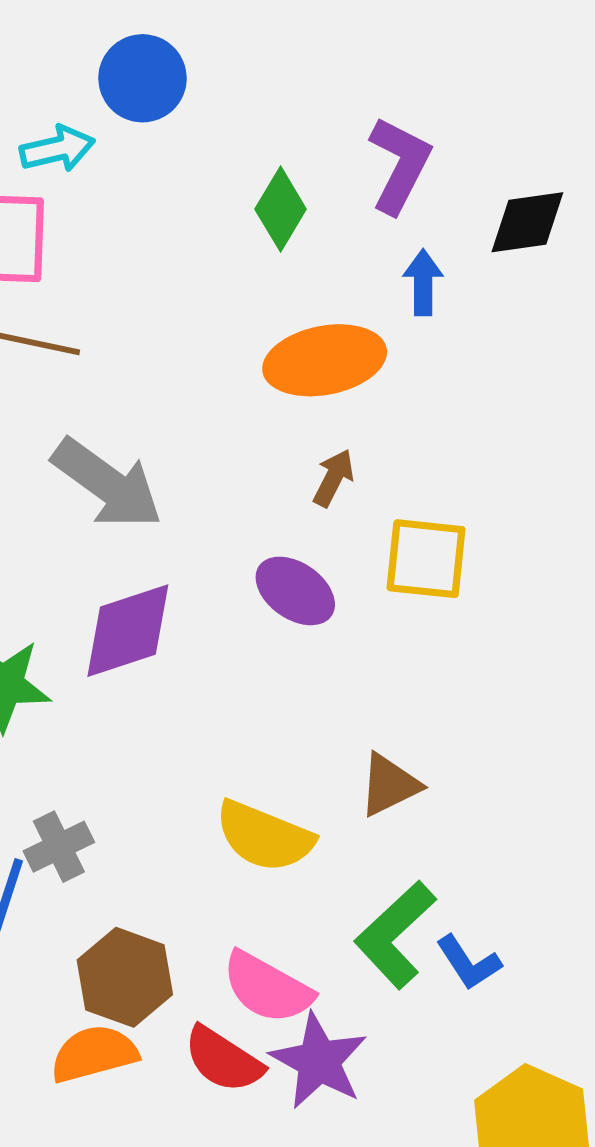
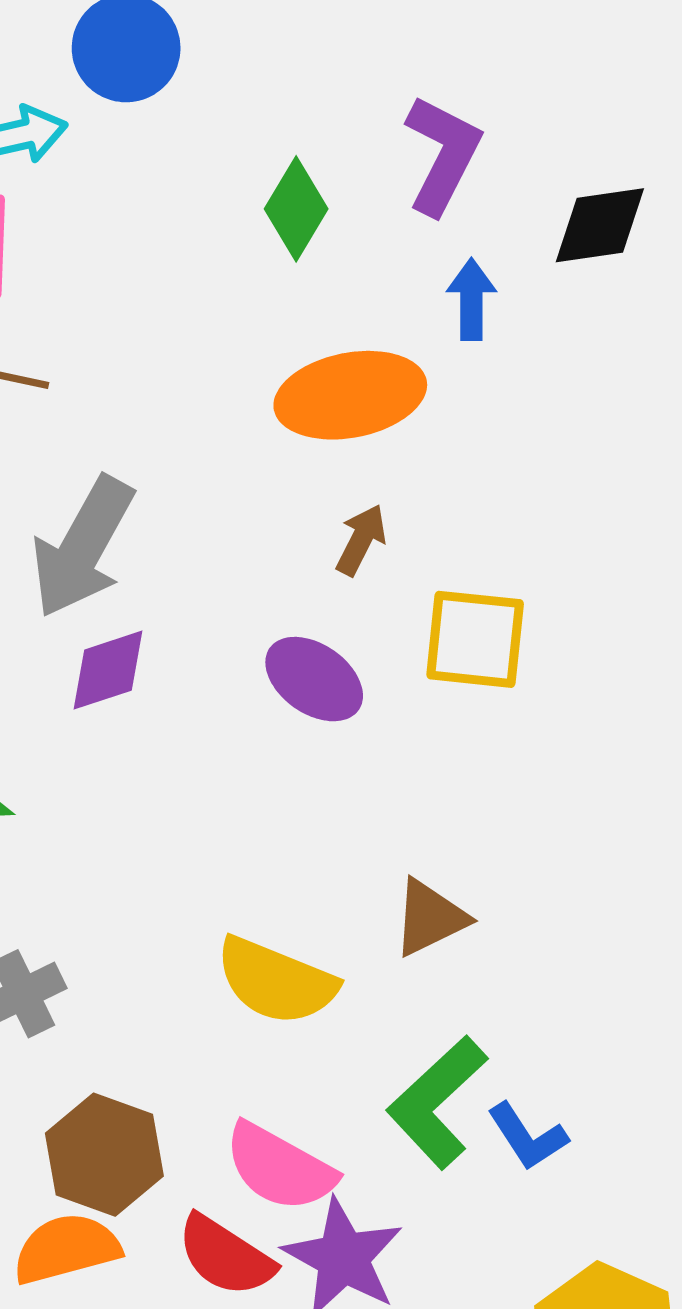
gray arrow: (107, 484) -> (83, 547), turned 83
purple diamond: (128, 631) -> (108, 670), moved, size x0.7

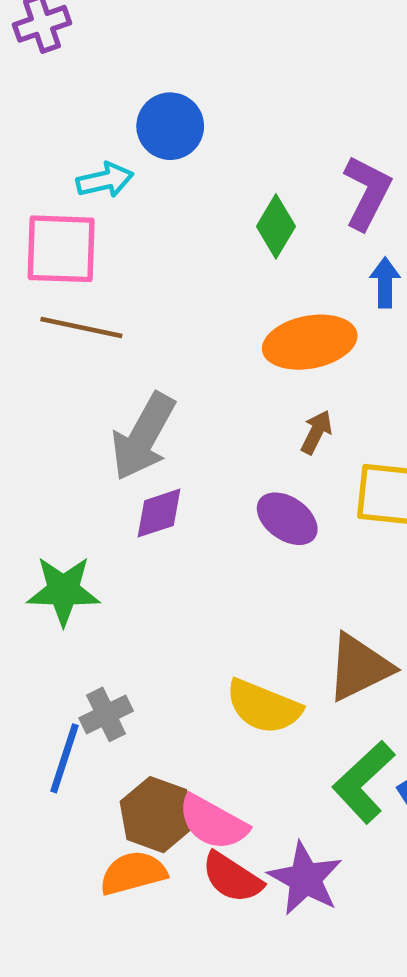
brown triangle: (430, 918) -> (359, 667), size x1.4
pink semicircle: (280, 1167) -> (213, 822), moved

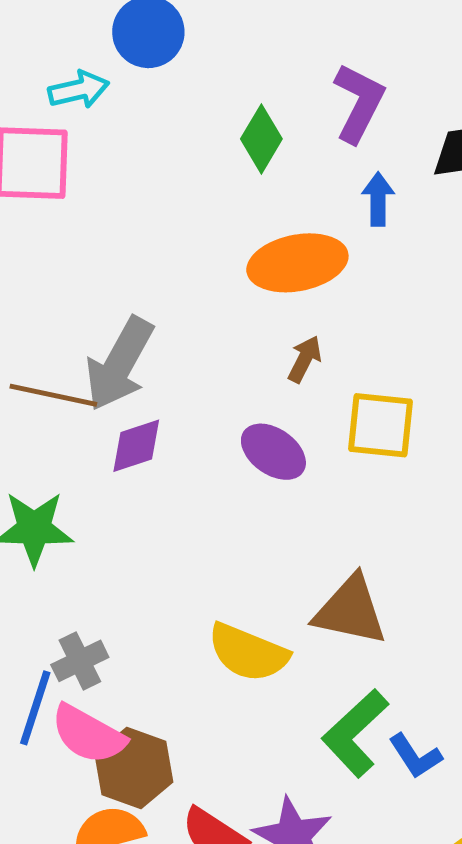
brown line: (81, 328) -> (53, 395), moved
brown triangle: (359, 667) -> (350, 610), turned 38
pink semicircle: (213, 822) -> (88, 734), moved

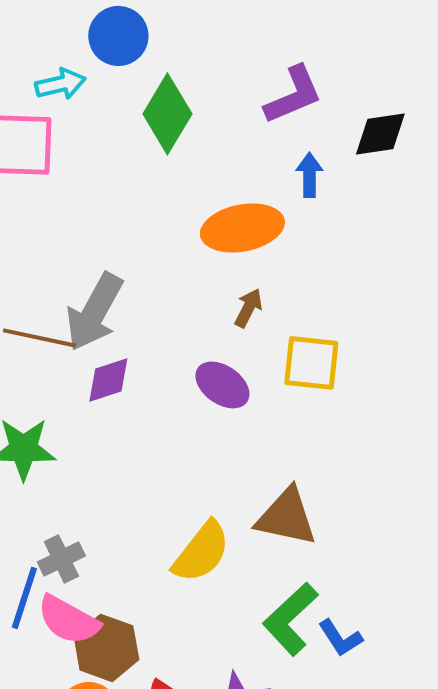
purple L-shape: (359, 103) -> (293, 95), turned 40
green diamond: (261, 139) -> (167, 114), moved, size x1.4
yellow semicircle: (248, 653) -> (201, 552), turned -74

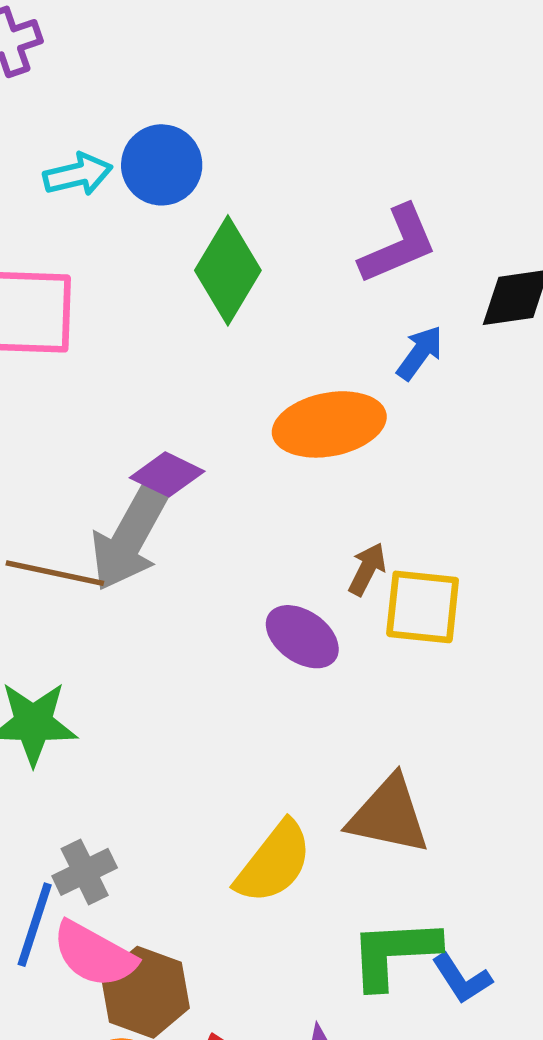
cyan arrow: (60, 84) -> (78, 174), moved
blue arrow: (309, 175) -> (420, 353), turned 36
brown arrow: (248, 308) -> (367, 569), moved
purple diamond: (108, 380) -> (167, 474), moved, turned 44
green L-shape: (290, 619) -> (394, 953), turned 40

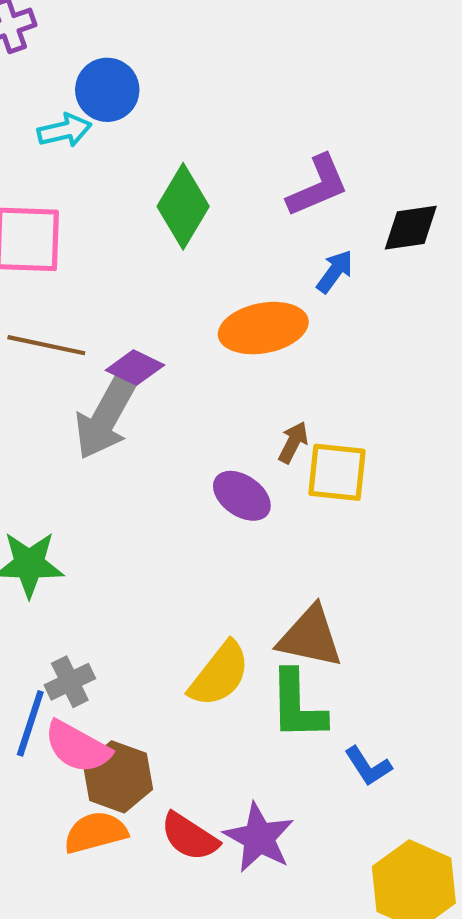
blue circle: (162, 165) -> (107, 90), moved
brown line: (55, 573) -> (46, 345), moved
green L-shape: (394, 953) -> (297, 705), moved, turned -88

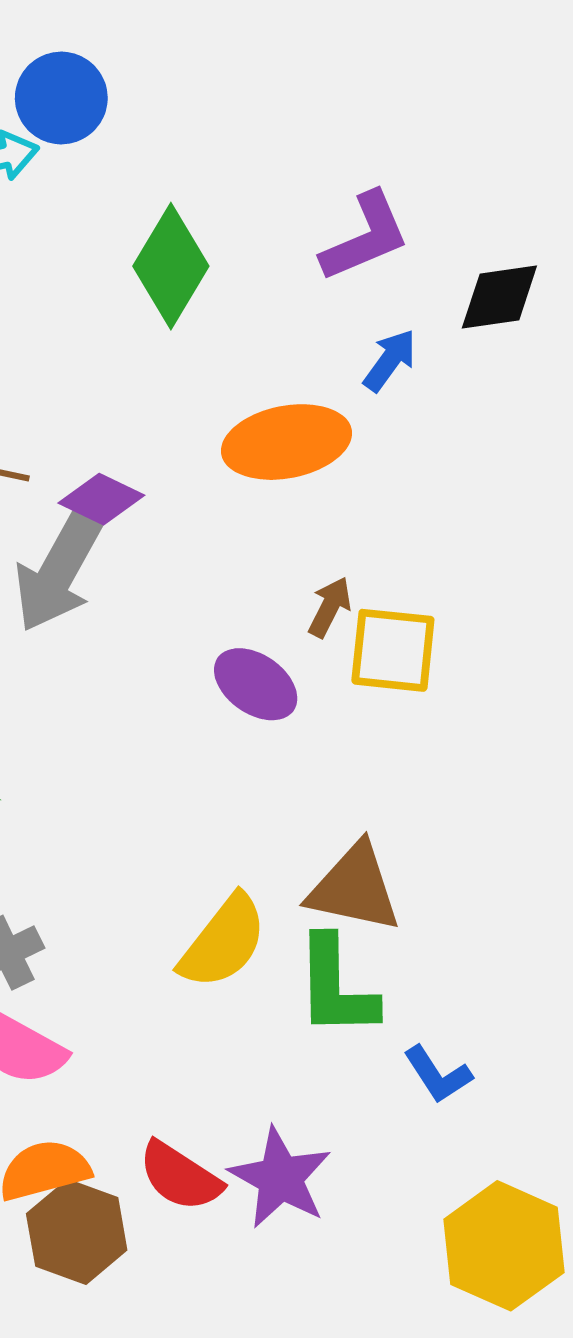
brown hexagon: (118, 777) -> (77, 1232), moved

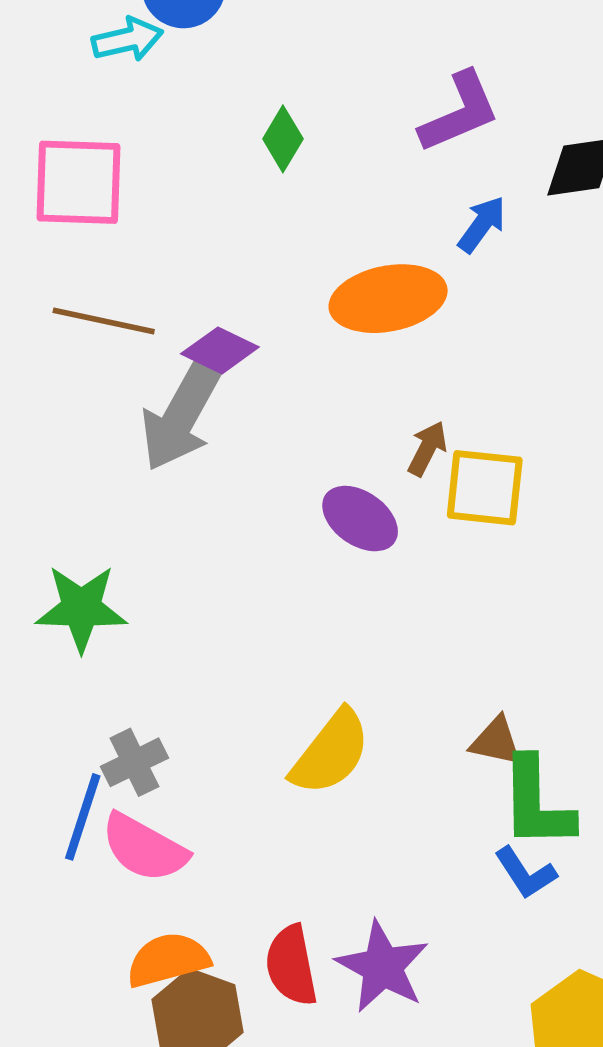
green diamond: (171, 266) -> (283, 139), size x0.6
brown triangle: (354, 888) -> (496, 741), moved, size x0.6
green L-shape: (336, 987) -> (537, 803), moved
red semicircle: (180, 1176) -> (291, 965), turned 46

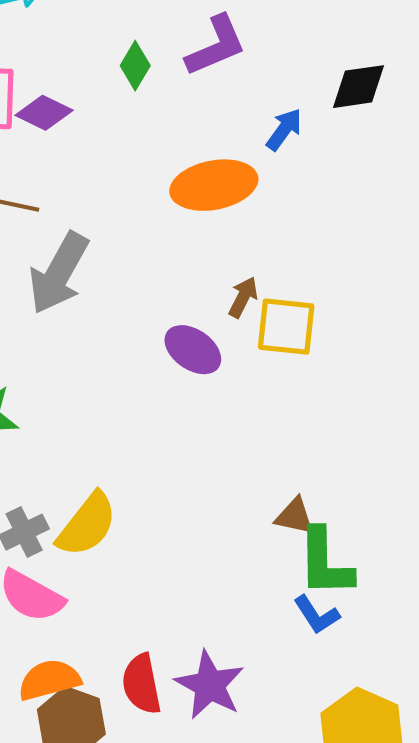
purple L-shape: (459, 112) -> (216, 46), moved
purple diamond: (220, 350) -> (44, 113), moved
yellow semicircle: (331, 752) -> (87, 525), moved

